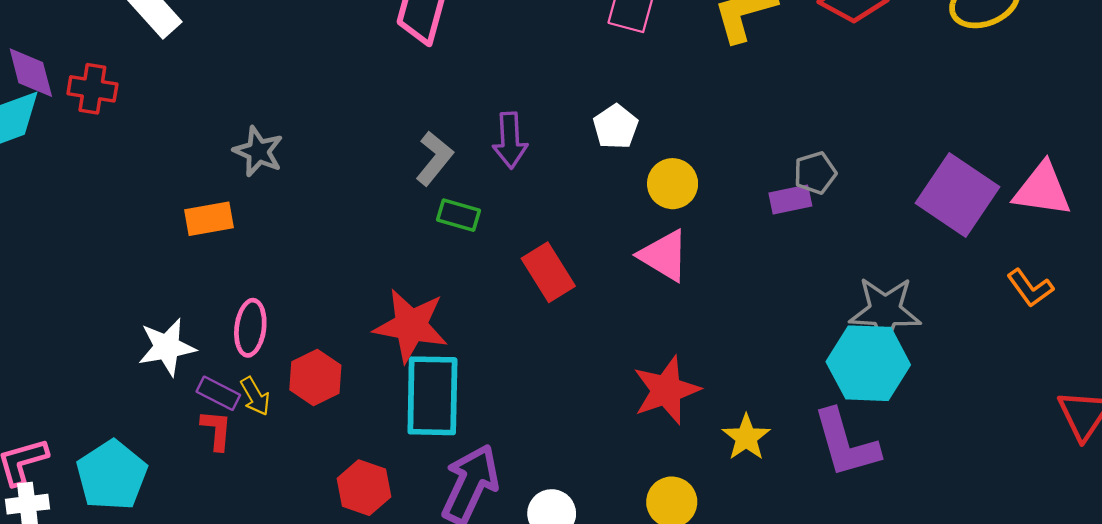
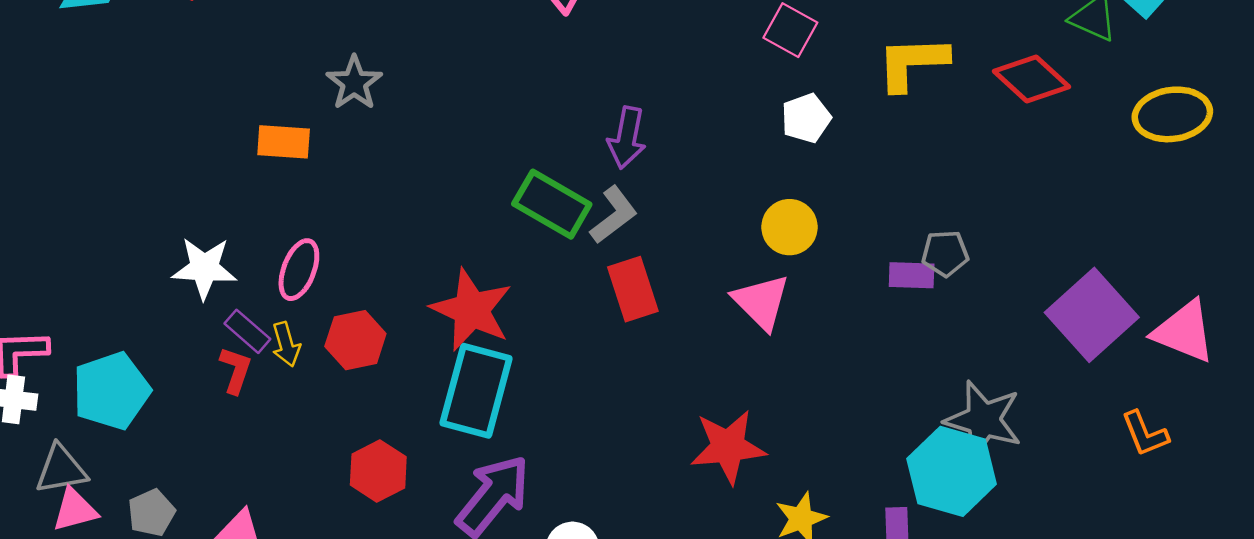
white pentagon: (616, 127) -> (806, 118), moved
gray L-shape: (434, 158) -> (614, 215), moved
green rectangle: (458, 215) -> (552, 204), size x1.6

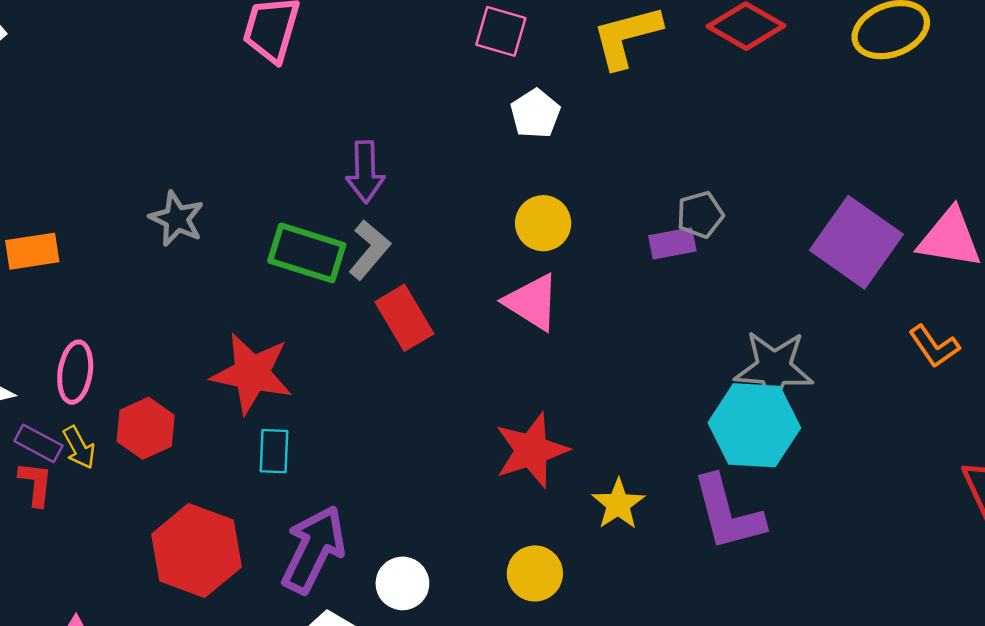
gray star: (354, 83) -> (177, 219), moved
cyan rectangle: (476, 391) -> (274, 451), size x0.5
red hexagon: (378, 471) -> (197, 551), size x1.5

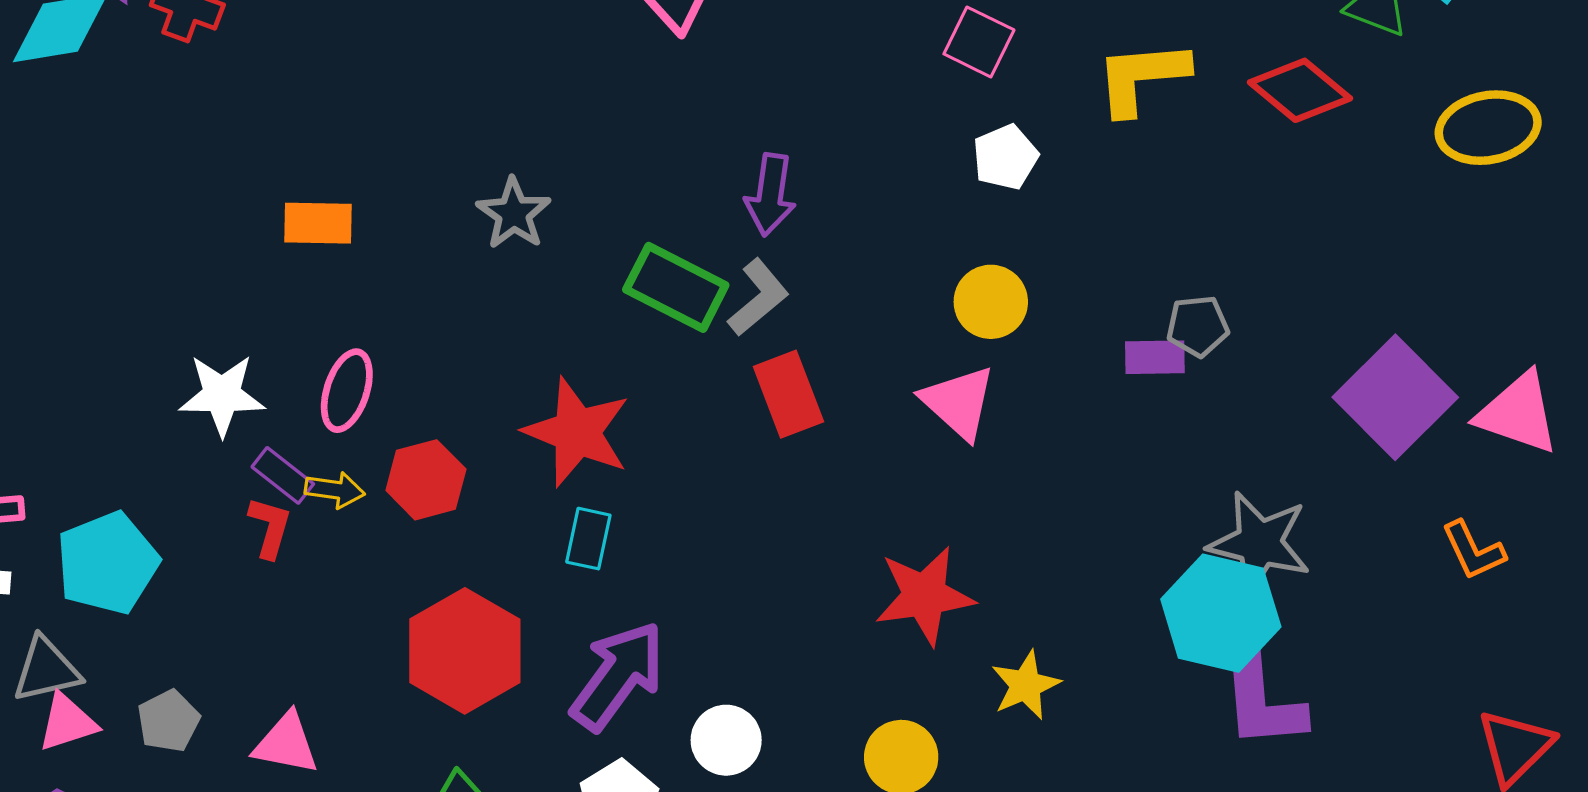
yellow arrow: (79, 447) -> (335, 490), turned -63
purple L-shape: (728, 513) -> (1261, 698), moved

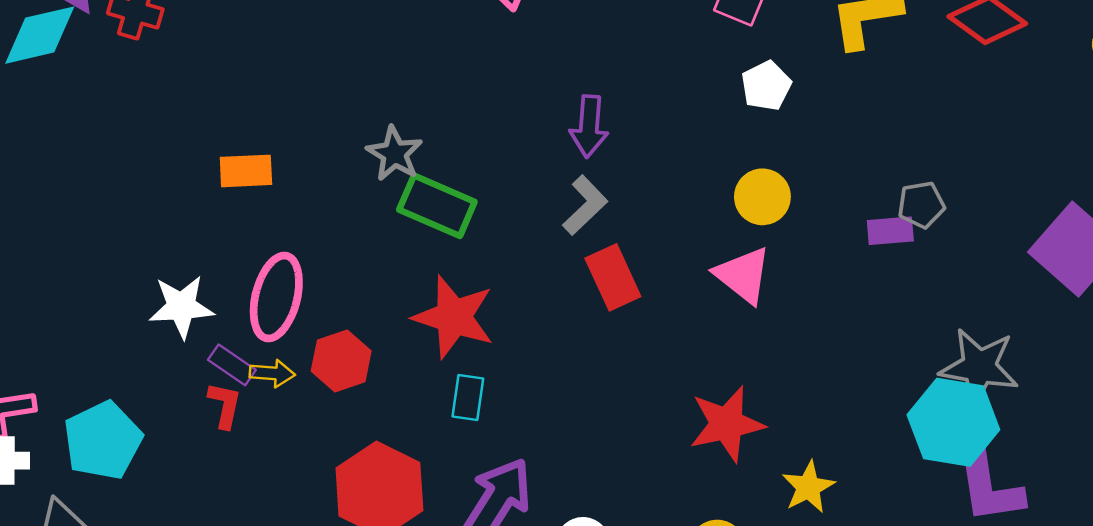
green rectangle: (676, 287) -> (437, 206), moved
pink ellipse: (347, 391) -> (276, 297), size x1.4

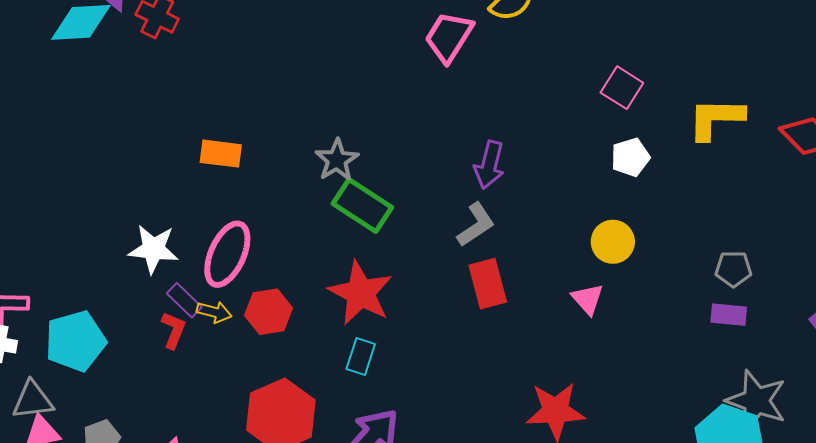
purple rectangle: (890, 231) -> (729, 315), moved
pink triangle: (743, 275) -> (588, 299), size x0.7

